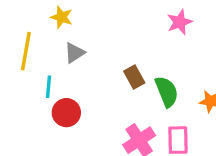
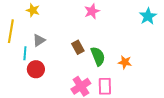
pink star: (180, 22) -> (92, 11), moved
gray triangle: (74, 53) -> (39, 40), moved

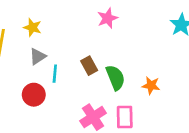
yellow star: (33, 10) -> (32, 27), moved
cyan line: (25, 53) -> (55, 74), moved

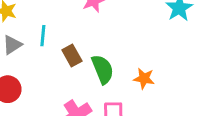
cyan line: (55, 74) -> (43, 36), moved

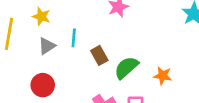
green semicircle: (103, 69) -> (126, 68), turned -110

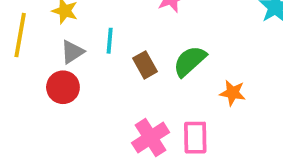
green semicircle: (126, 68) -> (190, 61), moved
red circle: (43, 85) -> (63, 87), moved

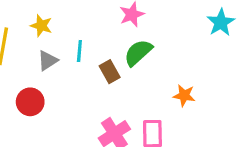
green semicircle: (190, 61) -> (138, 53), moved
red circle: (63, 87) -> (30, 102), moved

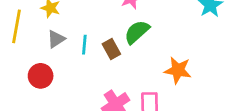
cyan line: (79, 51) -> (84, 45), moved
orange star: (184, 95) -> (178, 70), size x1.4

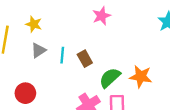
green semicircle: (137, 32) -> (110, 78), moved
red circle: (41, 76) -> (25, 93), moved

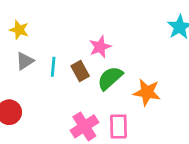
pink star: (102, 16) -> (100, 47), moved
green semicircle: (110, 78) -> (110, 78), moved

